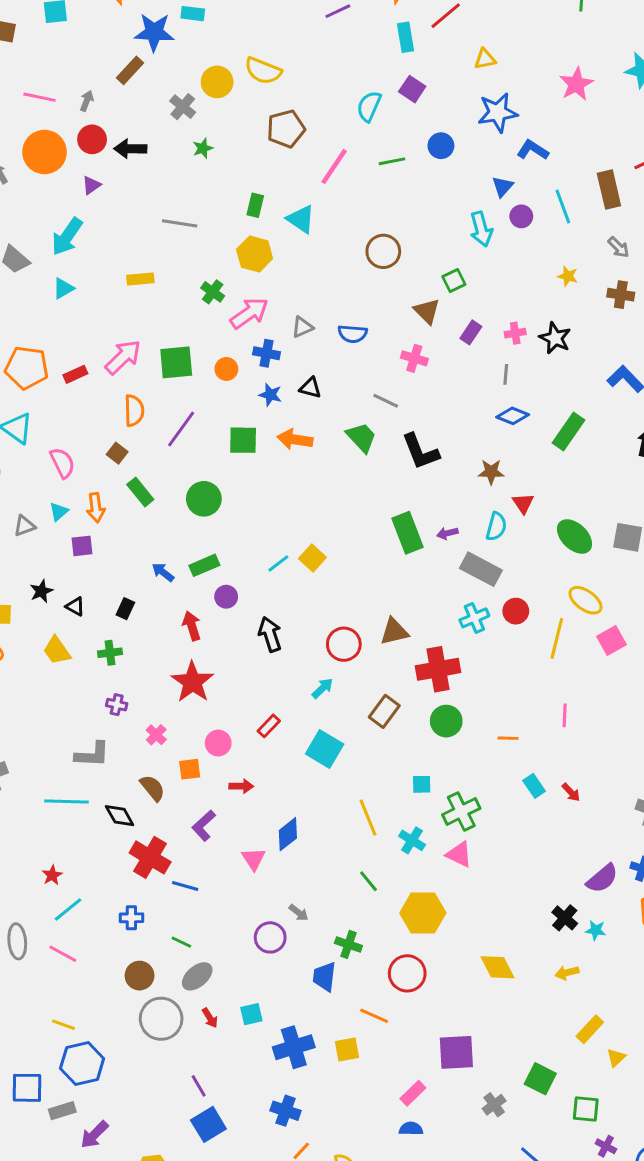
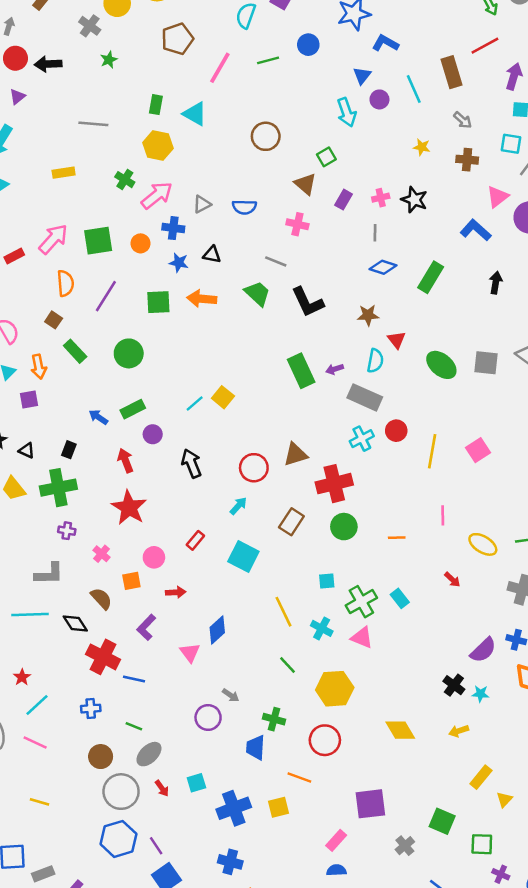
yellow ellipse: (585, 600) -> (483, 544), moved
green cross: (110, 653) -> (58, 488), size x1.8
cyan rectangle: (534, 786) -> (400, 598), moved
blue hexagon: (82, 1063) -> (118, 839), moved

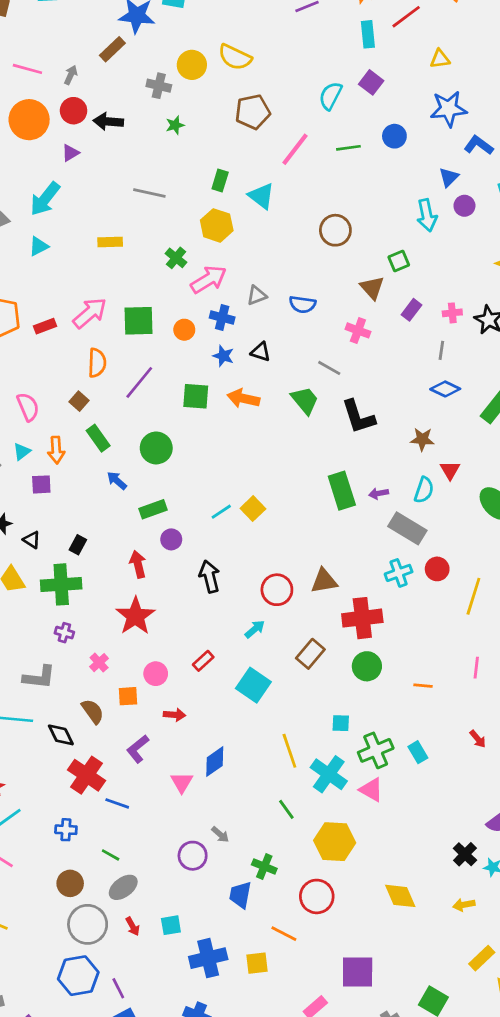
gray cross: (90, 26) -> (159, 86), turned -30
blue arrow: (98, 417) -> (117, 481), moved
cyan cross: (322, 628) -> (329, 774), size x1.5

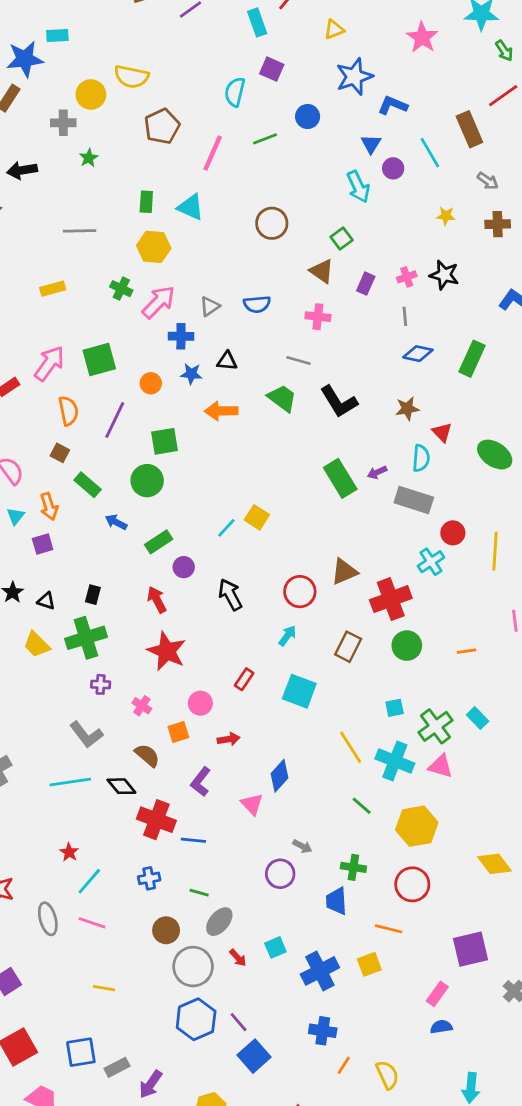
orange circle: (184, 330) -> (151, 383), moved
green square: (196, 396) -> (165, 441), moved
cyan cross: (399, 573) -> (431, 562), moved
gray L-shape: (39, 677) -> (86, 734), turned 60

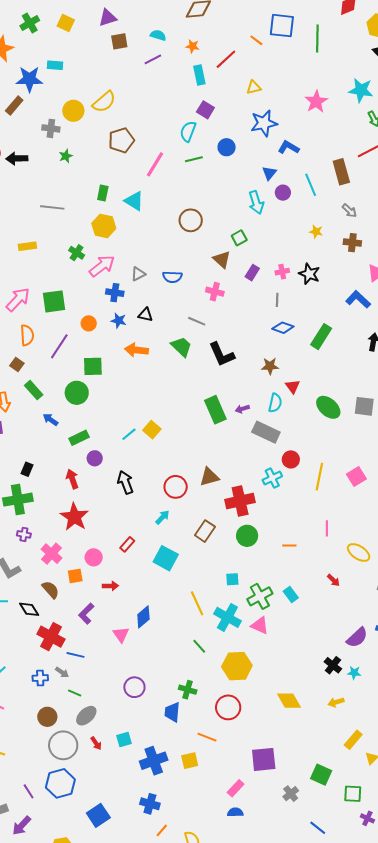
yellow semicircle: (131, 77) -> (104, 102), turned -60
cyan semicircle: (235, 92) -> (188, 131), moved
pink cross: (142, 706) -> (51, 554), size x1.5
gray arrow: (302, 846) -> (62, 672), moved
purple line: (239, 1022) -> (29, 791), moved

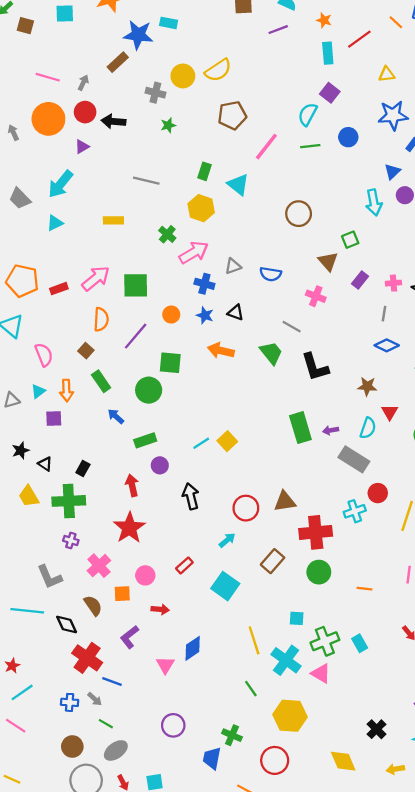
black cross: (333, 665) -> (377, 729), moved

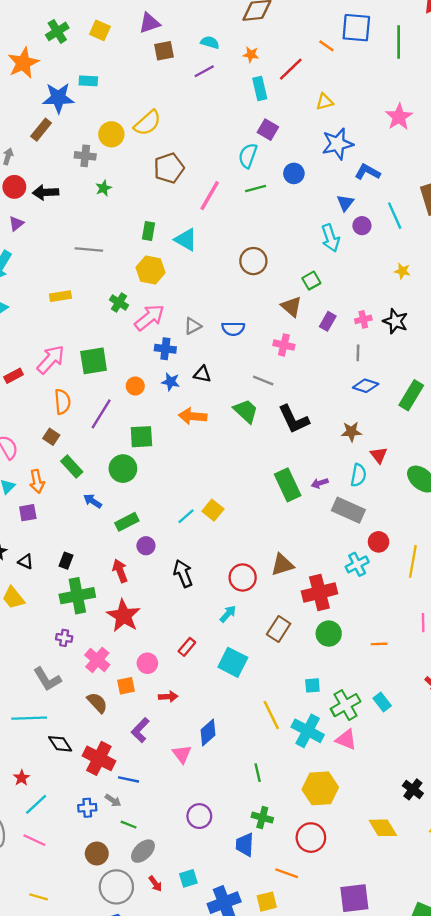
green cross: (69, 501) -> (77, 596), moved
black diamond: (67, 624) -> (60, 744), moved
green line: (251, 689) -> (258, 773), moved, turned 30

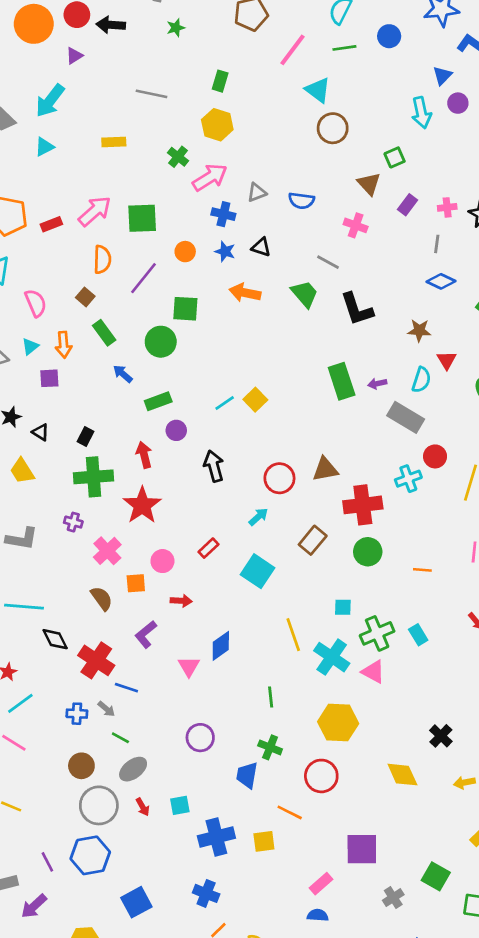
cyan triangle: (186, 240) -> (318, 90), moved
gray L-shape: (47, 679) -> (22, 539), moved, turned -56

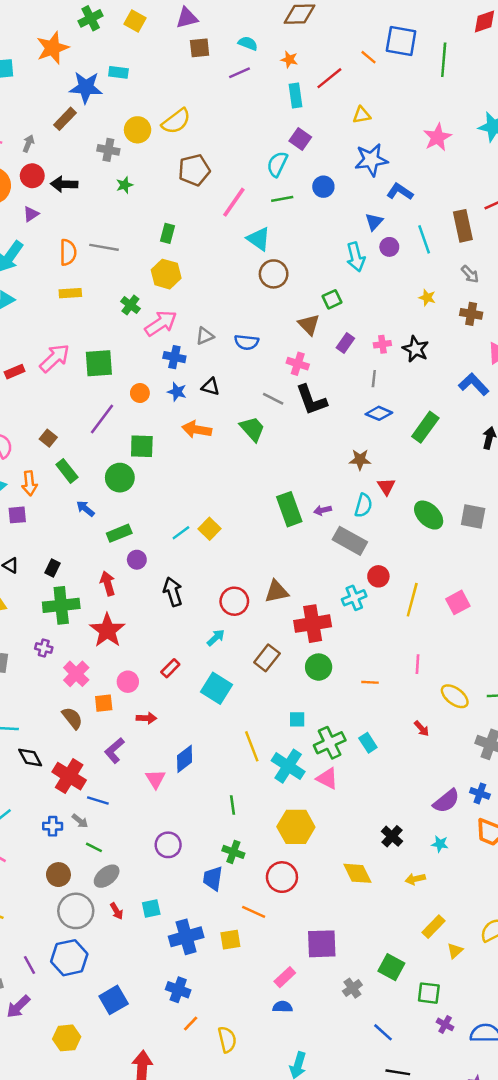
orange semicircle: (102, 259) -> (68, 252), moved
black L-shape: (357, 309) -> (311, 400), moved

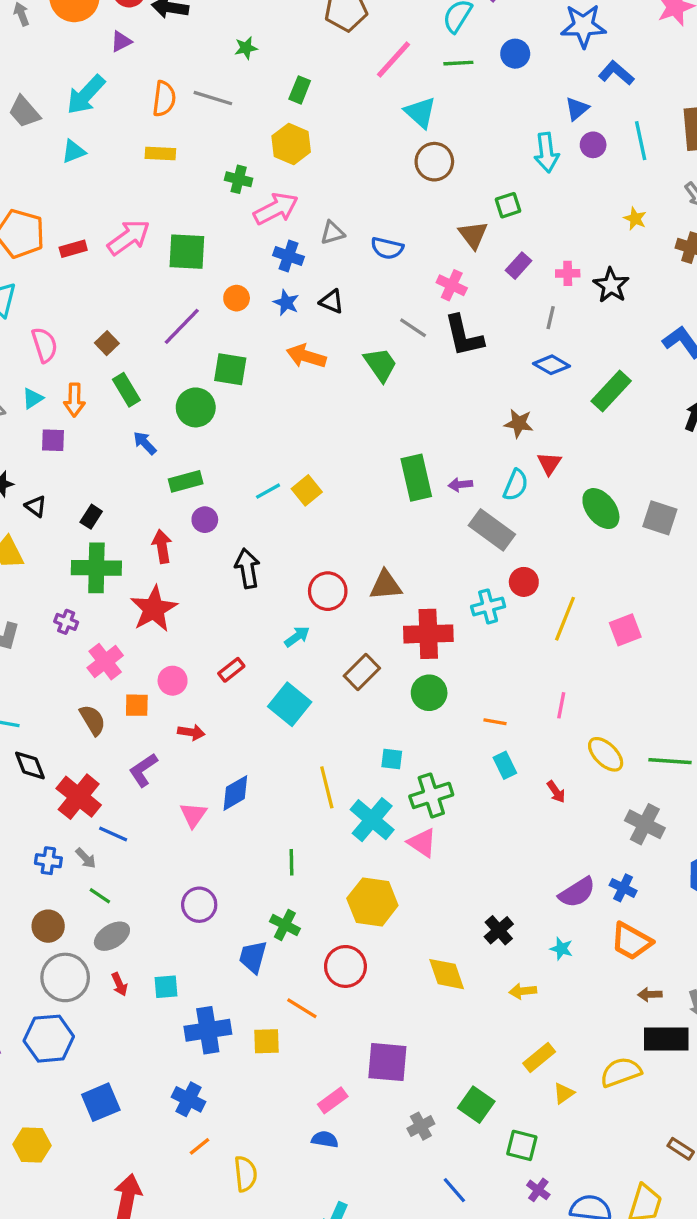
green star: (125, 185) -> (246, 48), moved
green cross: (130, 305) -> (239, 179), turned -30
cyan rectangle: (368, 743) -> (505, 765), moved

